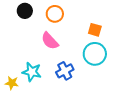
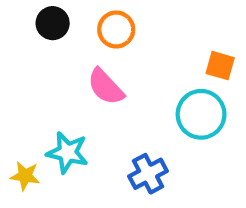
orange square: (95, 30) -> (220, 66), moved
blue cross: (65, 71) -> (148, 174), moved

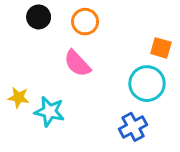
blue cross: (148, 174) -> (133, 127), moved
yellow star: (25, 176) -> (18, 97), moved

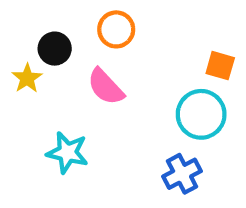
black circle: (39, 17) -> (55, 49), moved
yellow star: (18, 97) -> (27, 78), moved, turned 30

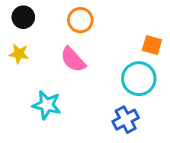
black circle: (55, 49) -> (23, 17), moved
yellow star: (27, 78) -> (19, 54), turned -30

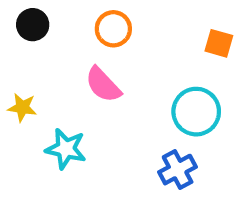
orange square: (152, 45) -> (219, 43), moved
yellow star: (19, 54) -> (22, 107), moved

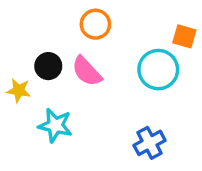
black circle: (33, 25) -> (48, 66), moved
cyan circle: (196, 112) -> (158, 70), moved

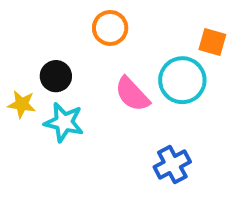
pink semicircle: (87, 71) -> (132, 94), moved
cyan star: (55, 125) -> (64, 122), moved

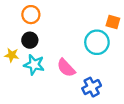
orange circle: (110, 28) -> (31, 15), moved
pink semicircle: (132, 94) -> (66, 68), moved

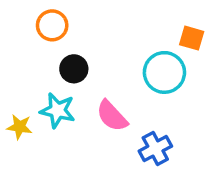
black circle: (30, 40) -> (74, 69), moved
yellow star: (12, 55) -> (20, 127), moved

